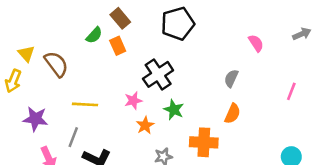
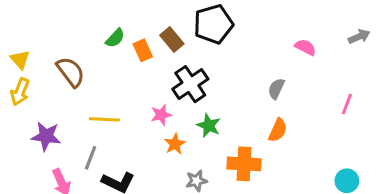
brown rectangle: (120, 18) -> (172, 40), moved
pink semicircle: (256, 43) -> (305, 47), turned -30
yellow triangle: (26, 54) -> (20, 60), moved

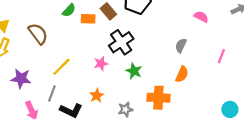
orange rectangle: (143, 50) -> (88, 19), turned -64
pink line: (347, 104) -> (221, 56), moved
yellow line: (104, 119) -> (61, 67), turned -48
orange star: (175, 144) -> (97, 96), moved

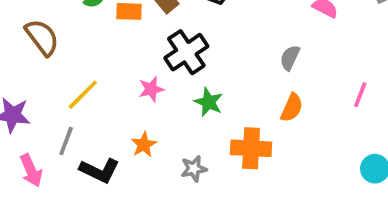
pink line: (221, 56) -> (360, 95), moved

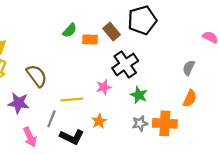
brown semicircle: (42, 37) -> (37, 76), moved
yellow line: (83, 95) -> (72, 100), moved, turned 40
gray star: (194, 169) -> (140, 123), moved

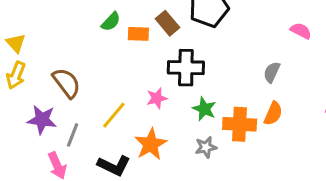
black cross: (125, 64) -> (186, 68), turned 35
yellow line: (72, 100) -> (114, 115), turned -45
gray line: (51, 119) -> (73, 135), moved
orange star: (99, 121) -> (151, 144), size x1.5
orange cross: (165, 123) -> (240, 124), moved

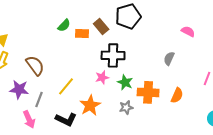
pink star: (157, 98) -> (102, 77), moved
orange semicircle: (273, 114) -> (177, 95), moved

